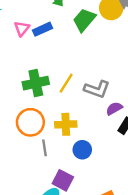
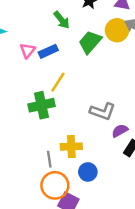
yellow line: (66, 83) -> (58, 82), moved
orange circle: (30, 122) -> (55, 185), moved
gray line: (45, 148) -> (49, 159), moved

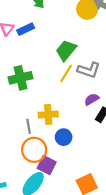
green trapezoid: (90, 42) -> (66, 50), moved
yellow line: (58, 82) -> (66, 73), moved
gray L-shape: (103, 111) -> (89, 70), moved

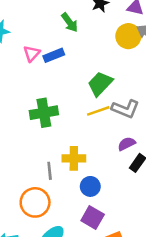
yellow line: (66, 73) -> (98, 111), turned 36
orange circle: (34, 150) -> (35, 202), moved
purple square: (47, 165) -> (93, 217), moved

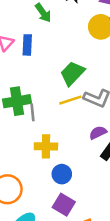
blue rectangle: (54, 55) -> (27, 45), turned -66
gray line: (50, 171) -> (32, 112), moved

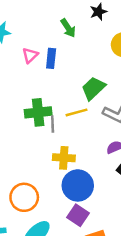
yellow line: (70, 100) -> (76, 112), moved
blue circle: (62, 174) -> (78, 185), size x1.6

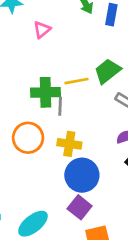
blue rectangle: (51, 58) -> (111, 15), moved
yellow line: (76, 112) -> (77, 81), moved
orange circle: (24, 197) -> (28, 138), moved

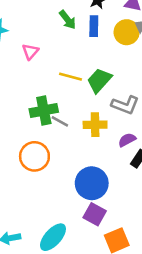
yellow line: (77, 81) -> (71, 77), moved, turned 35
gray line: (60, 106) -> (60, 121), turned -54
yellow cross: (69, 144) -> (95, 125), moved

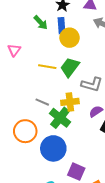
yellow circle: (127, 32) -> (70, 38), moved
green cross: (44, 110) -> (60, 118), moved, turned -35
blue circle: (92, 183) -> (53, 148), moved

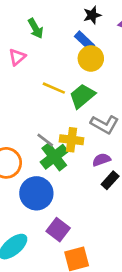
green arrow: (41, 23) -> (36, 28), moved
blue rectangle: (62, 26) -> (85, 41), turned -56
gray line: (42, 102) -> (45, 140), moved

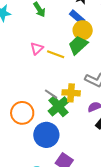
pink triangle: (17, 57) -> (37, 48), moved
green trapezoid: (82, 96) -> (78, 45), moved

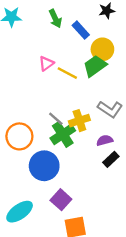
blue rectangle: (77, 17) -> (81, 30), moved
yellow cross: (71, 93) -> (79, 121), turned -30

